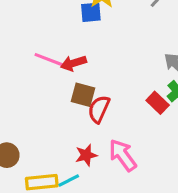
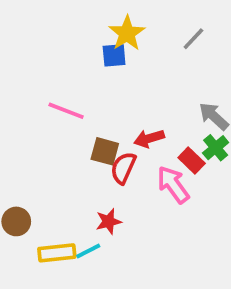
red arrow: (73, 63) -> (149, 138), moved
pink arrow: (123, 155) -> (173, 185), moved

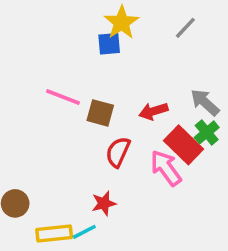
red arrow: (149, 138) -> (153, 111), moved
brown square: (105, 151) -> (100, 113), moved
red rectangle: (192, 161) -> (184, 145), size x1.5

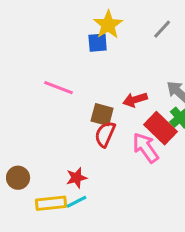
brown square: (100, 113) -> (102, 115), moved
red star: (104, 203) -> (77, 178), moved

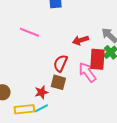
brown square: (102, 115) -> (58, 82), moved
red rectangle: (161, 128) -> (97, 59), turned 50

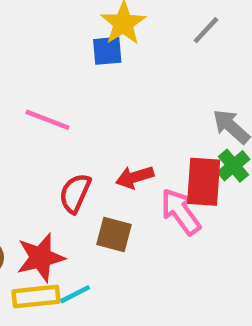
red arrow: (80, 40) -> (135, 177), moved
red semicircle: (60, 63) -> (75, 193), moved
red star: (41, 92) -> (41, 258), moved, size x1.5

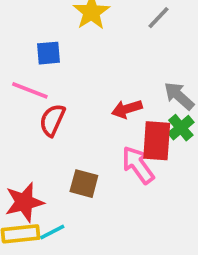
blue square: (107, 51) -> (49, 53), moved
red arrow: (135, 177) -> (127, 109), moved
red semicircle: (75, 193) -> (52, 120), moved

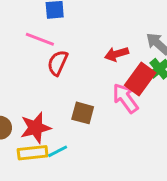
red rectangle: (157, 141) -> (140, 79), turned 32

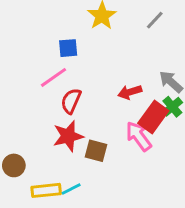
pink line: (40, 39) -> (53, 77), turned -56
red star: (36, 128) -> (68, 136), moved

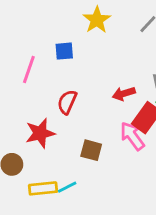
pink line: (53, 77) -> (29, 69), moved, turned -36
red star: (68, 136) -> (40, 133), moved

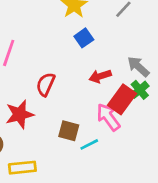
blue square: (64, 51) -> (84, 38), moved, turned -30
cyan line: (67, 187) -> (89, 144), moved

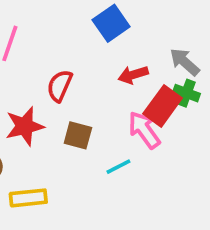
blue square: (84, 38) -> (111, 23), size x1.4
green cross: (140, 90) -> (186, 93), turned -30
brown square: (69, 131) -> (78, 135), moved

